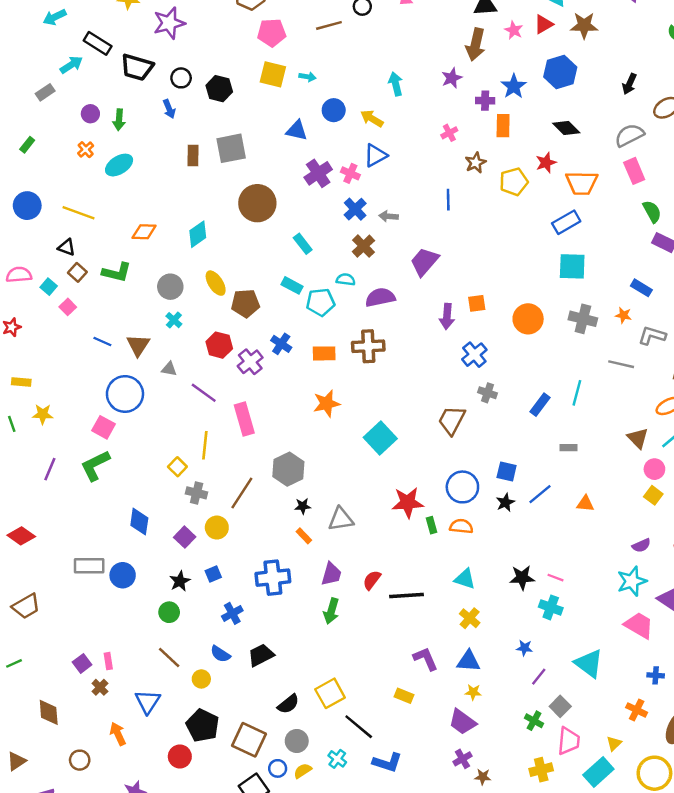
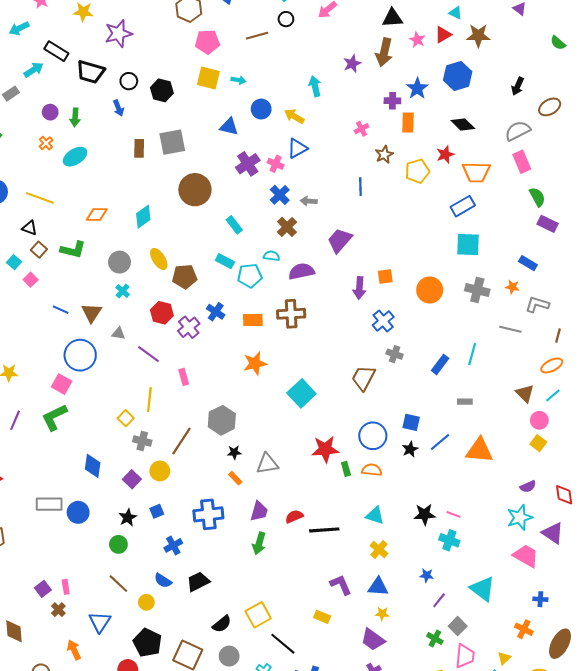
purple star: (452, 78) -> (352, 64), moved
pink rectangle: (244, 419) -> (184, 377), size x0.6
orange triangle: (585, 504) -> (479, 450), size x1.8
red semicircle: (372, 580) -> (294, 516), turned 30

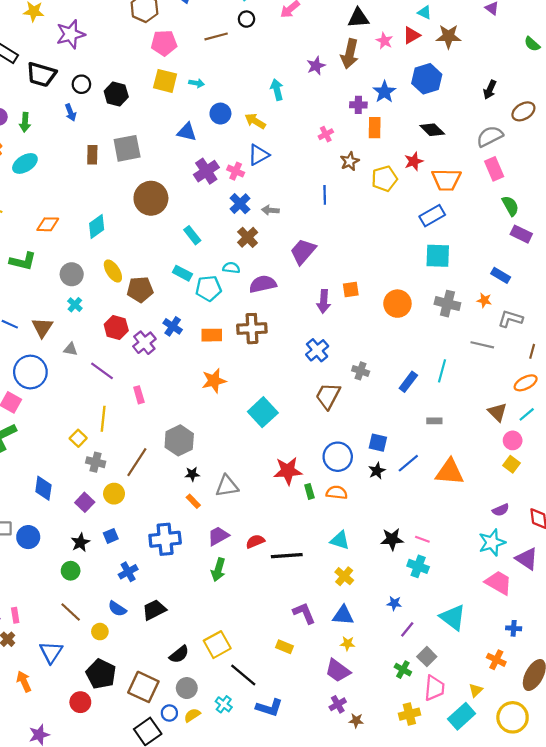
blue cross: (383, 321) -> (317, 350), moved
purple trapezoid: (259, 511) -> (218, 536), turned -135

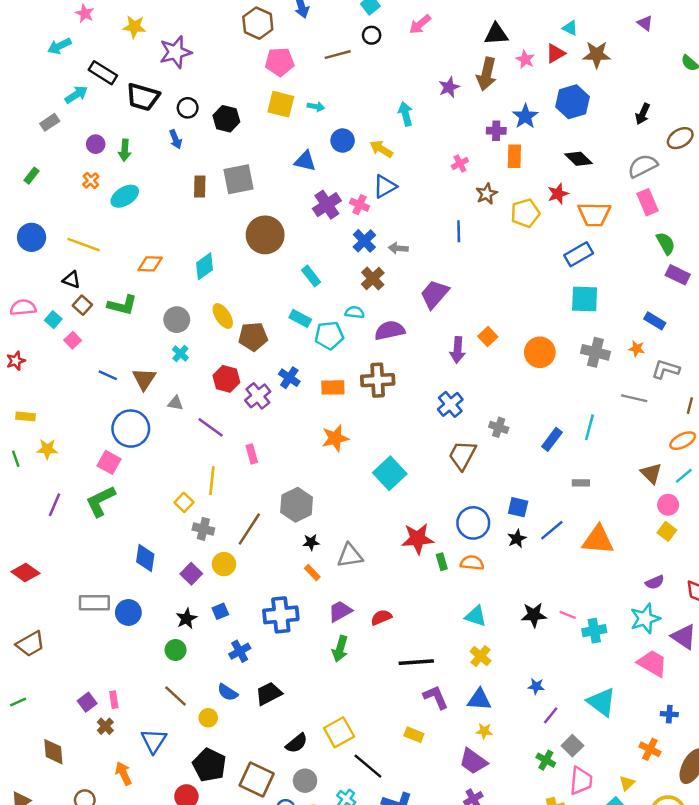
orange square: (351, 289) -> (488, 337), turned -35
black line: (287, 556) -> (416, 662), moved
cyan cross: (418, 566) -> (594, 631), moved, turned -30

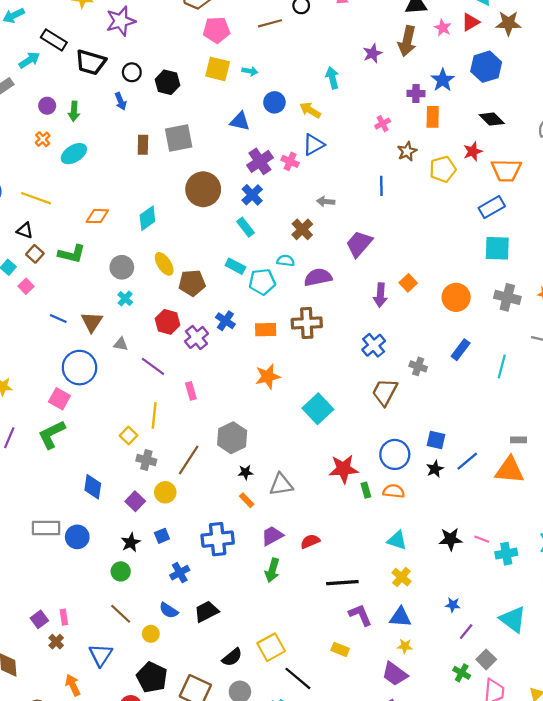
blue cross: (364, 241) -> (252, 195), moved
blue rectangle: (552, 439) -> (461, 350), moved
gray rectangle: (581, 483) -> (518, 440), moved

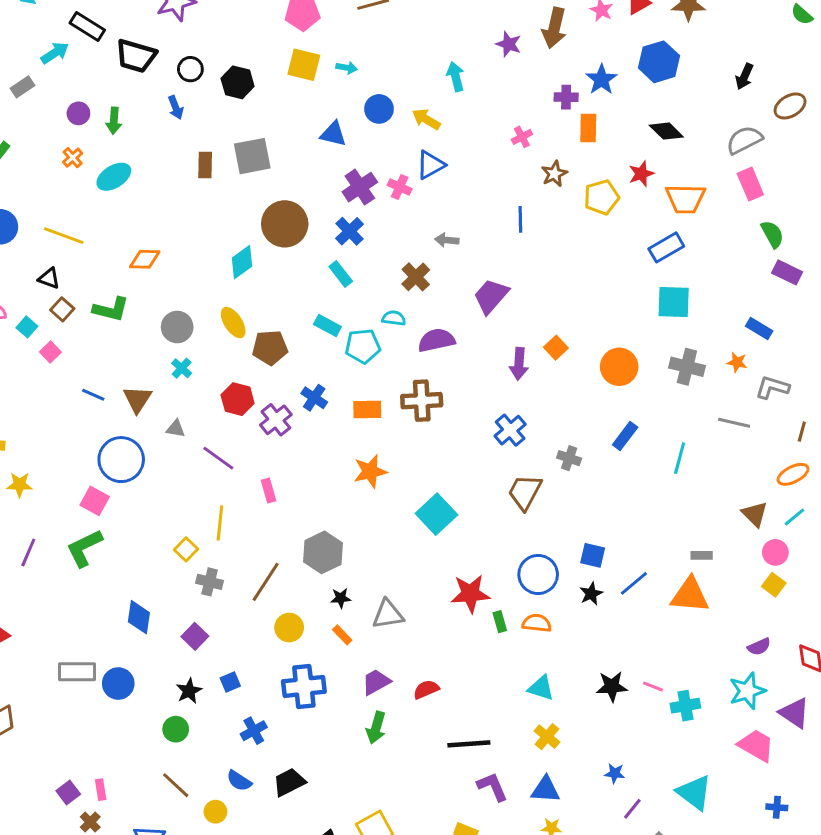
purple star: (373, 53) -> (509, 44), turned -30
cyan diamond: (147, 218) -> (242, 262), moved
yellow circle: (165, 492) -> (289, 628), moved

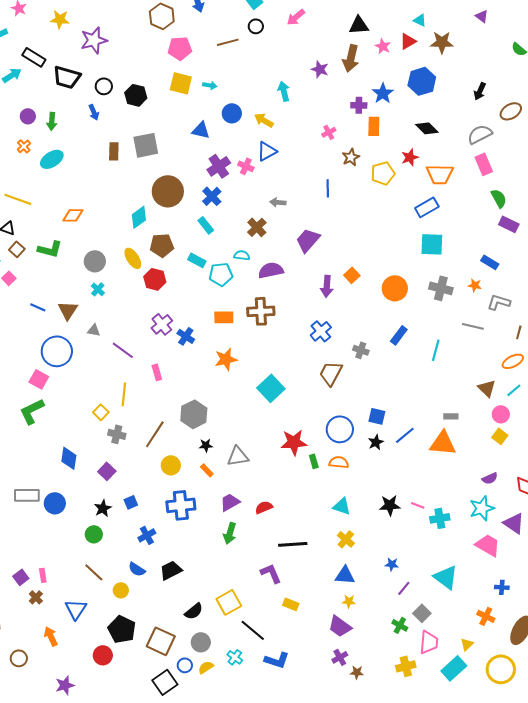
brown pentagon: (270, 348) -> (162, 245), moved
blue cross: (314, 398) -> (186, 336), moved
red hexagon: (238, 399) -> (155, 279), moved
purple L-shape: (492, 787) -> (271, 573), moved

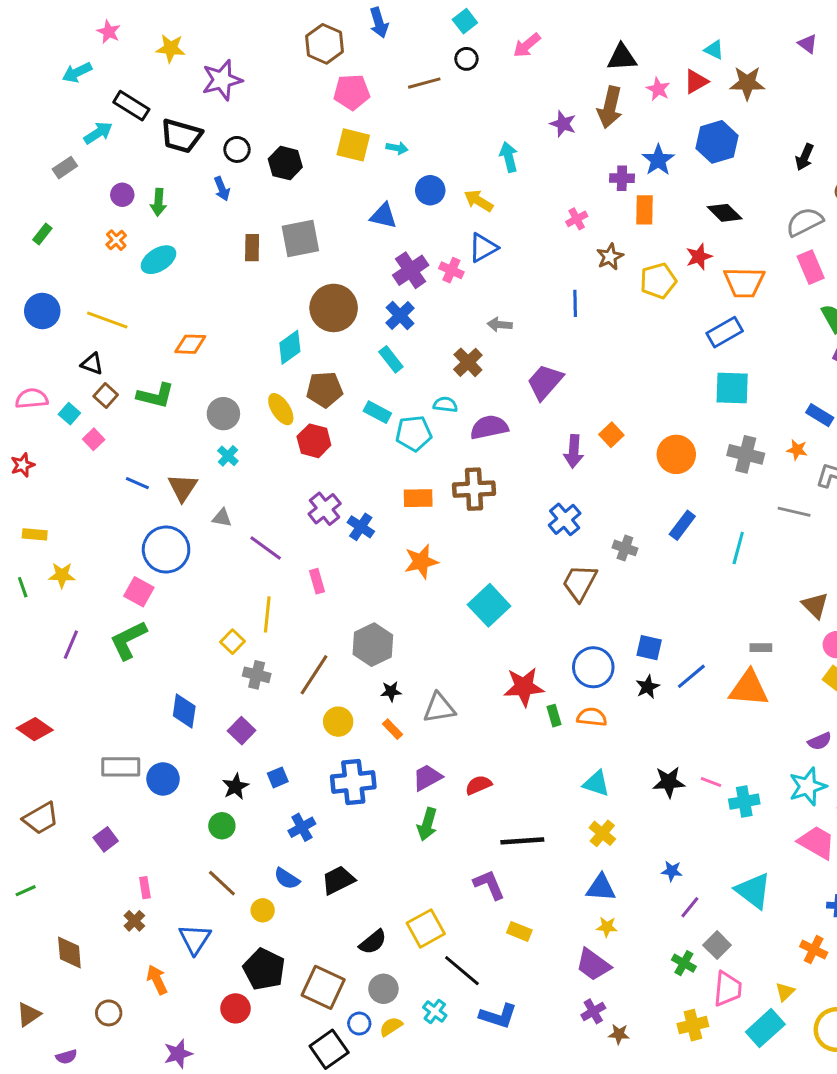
purple square: (21, 577) -> (106, 839), moved

